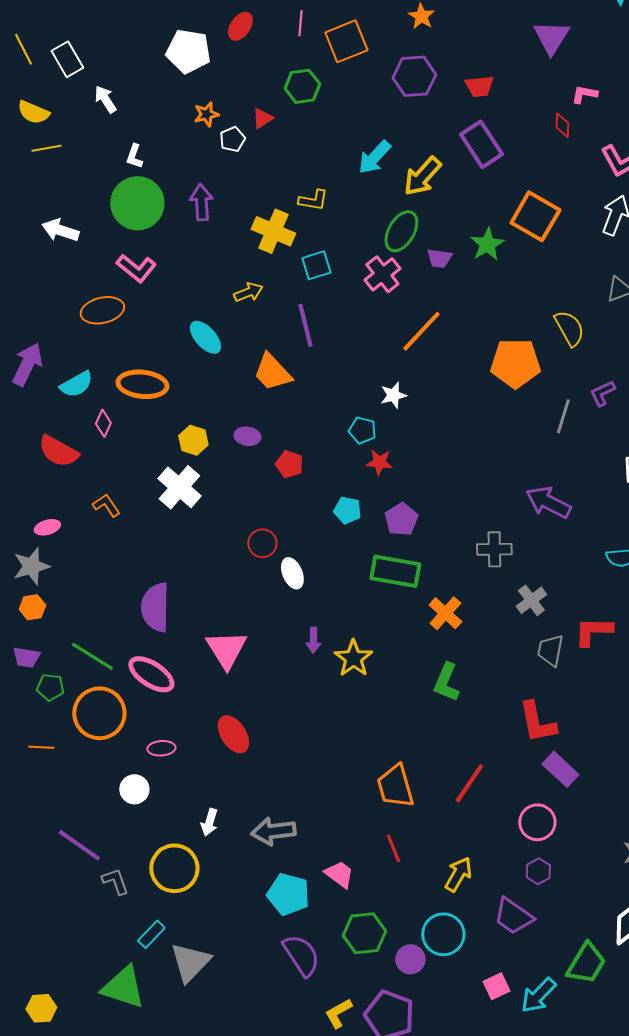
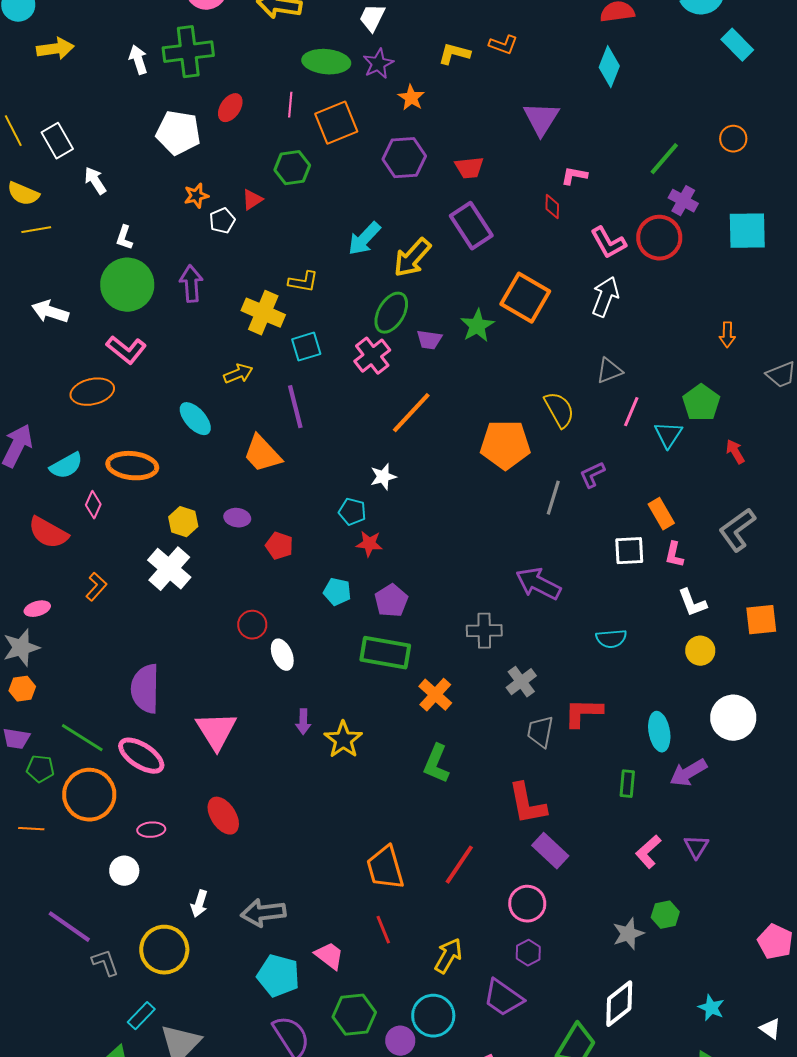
orange L-shape: (106, 505) -> (96, 587), turned 76

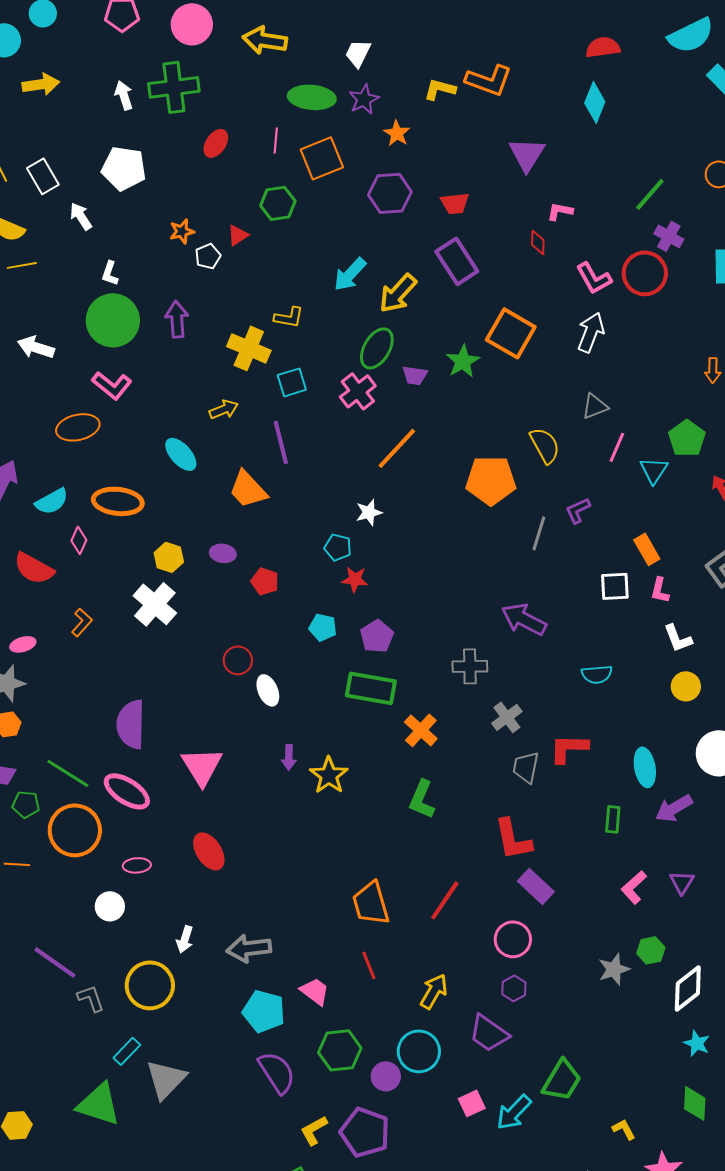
orange L-shape: (503, 45) -> (489, 80), size x1.6
white pentagon: (178, 133) -> (124, 168), moved
white diamond: (619, 1004) -> (688, 988), moved

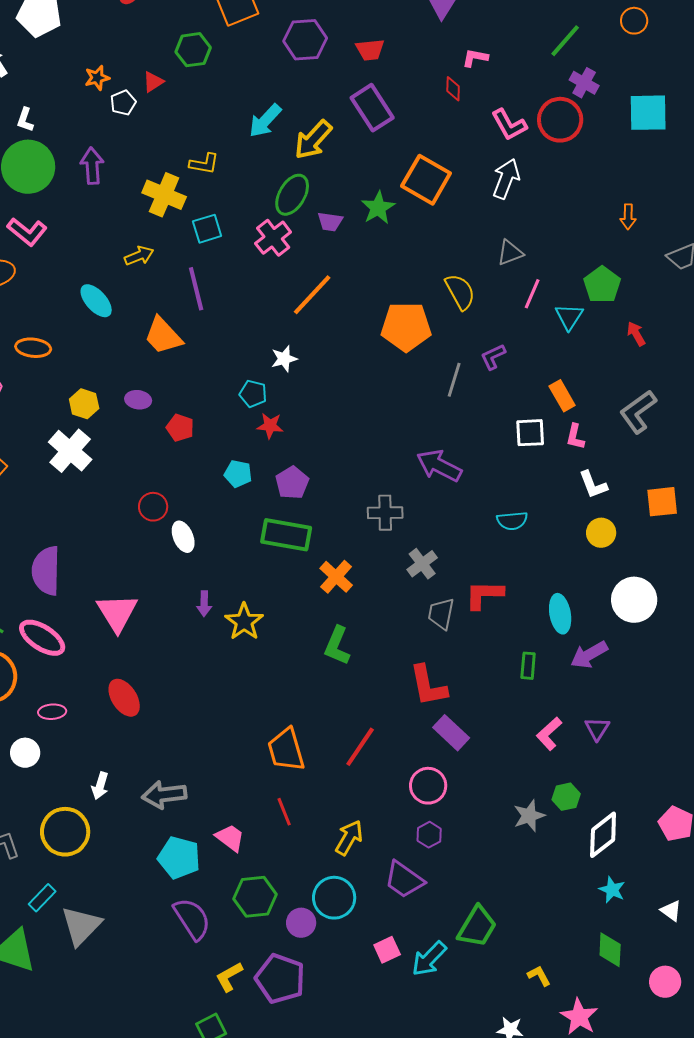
orange ellipse: (118, 501) -> (33, 348), size x0.7

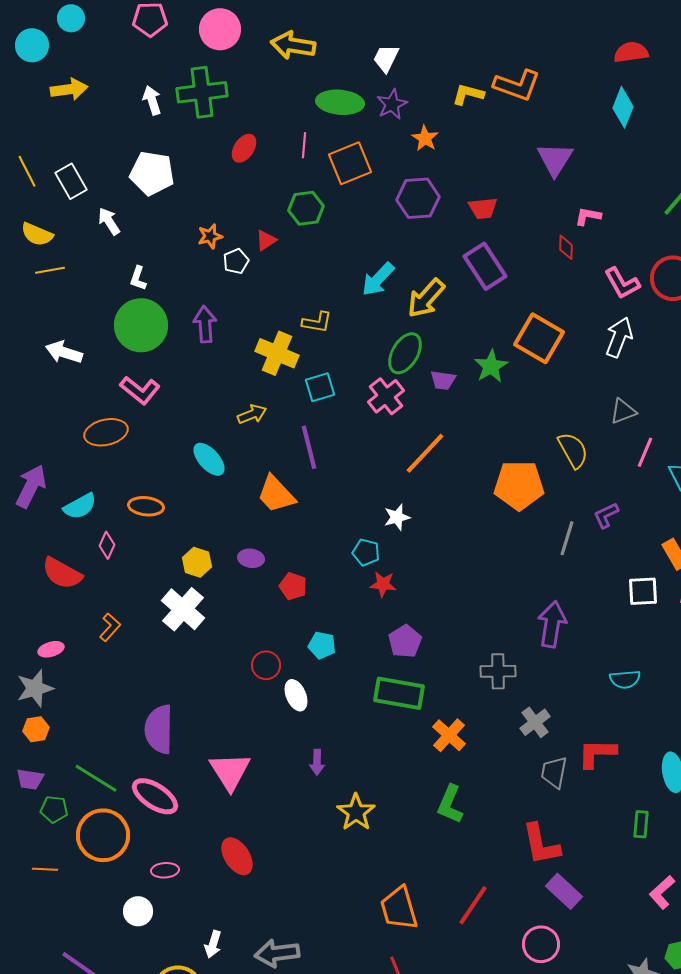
purple arrow: (439, 466) -> (552, 624), turned 72
cyan pentagon: (238, 474) -> (322, 645), moved
yellow star: (244, 622) -> (356, 812), moved

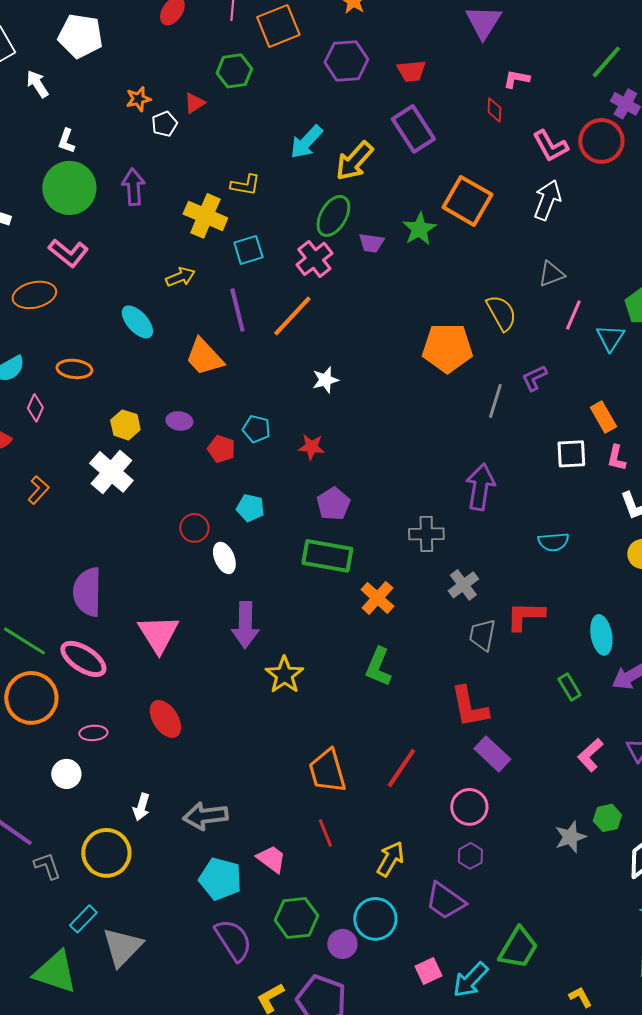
orange line: (425, 453) -> (292, 316), moved
cyan pentagon: (366, 552) -> (256, 429), moved
purple arrow: (317, 762) -> (245, 625), size x1.8
green rectangle: (641, 824) -> (569, 687), turned -36

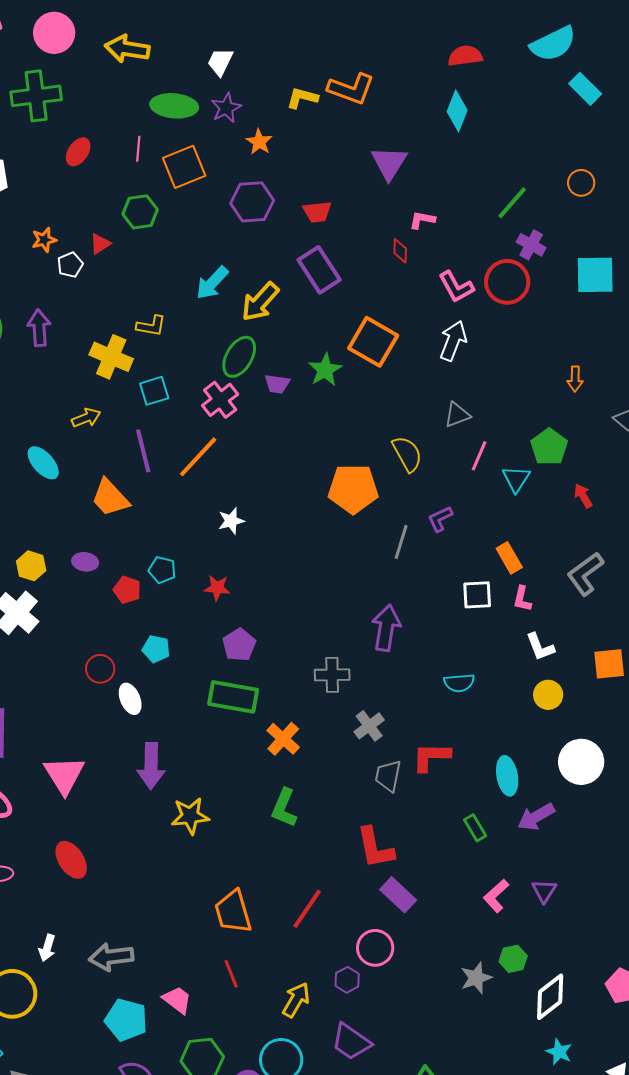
yellow star: (284, 675) -> (190, 816), turned 30
purple hexagon: (470, 856) -> (347, 980), moved

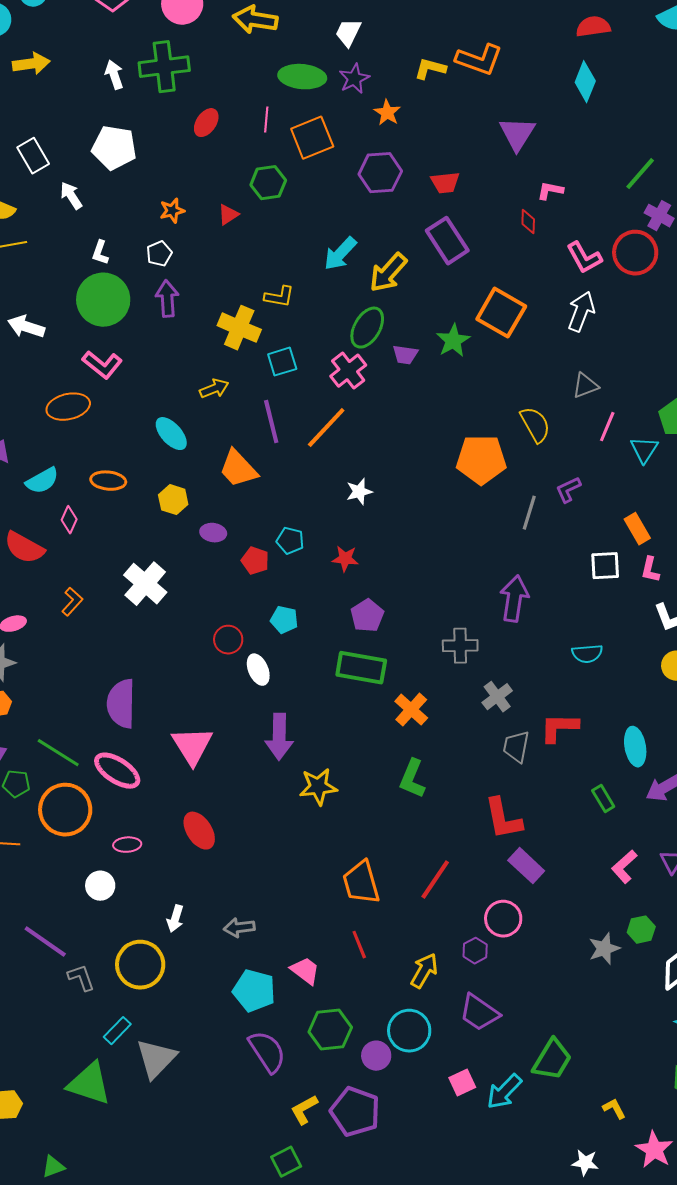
white pentagon: (70, 265) -> (159, 254), moved
yellow hexagon: (31, 566) -> (173, 500), moved
gray arrow: (111, 957) -> (239, 928), size x0.7

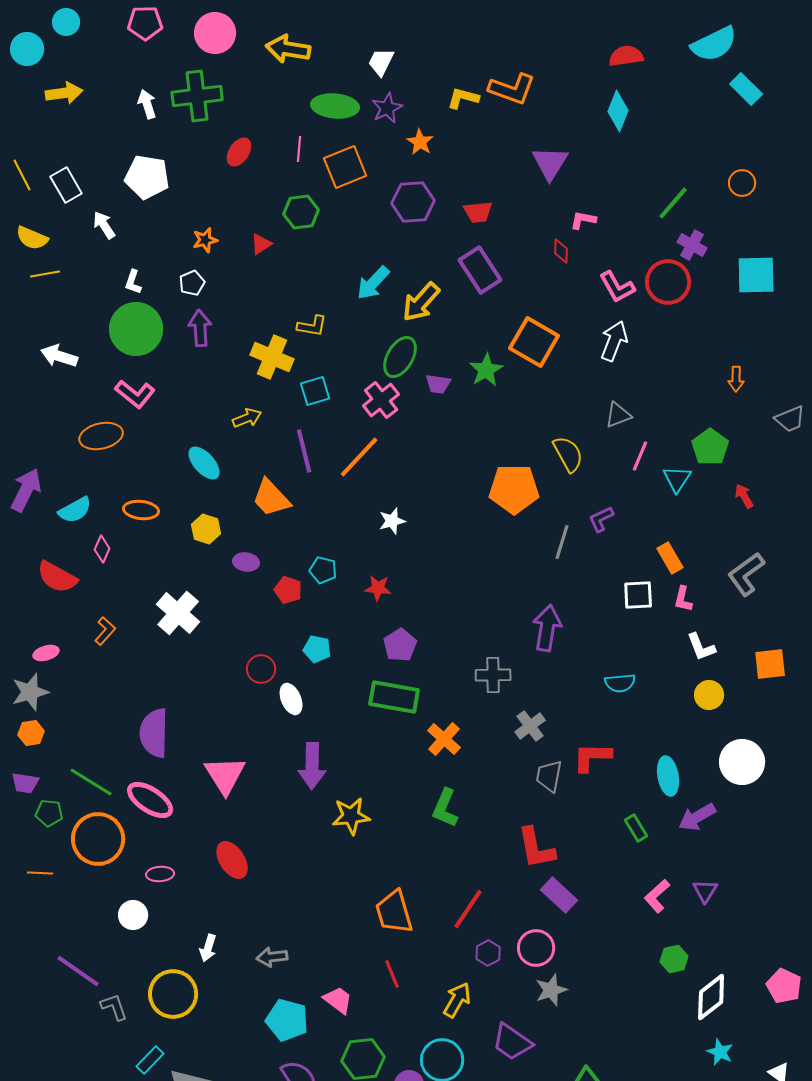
gray star: (604, 949) -> (551, 990), moved
purple hexagon: (475, 951) -> (488, 953), moved

